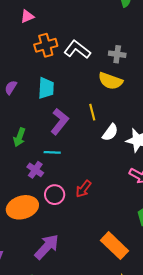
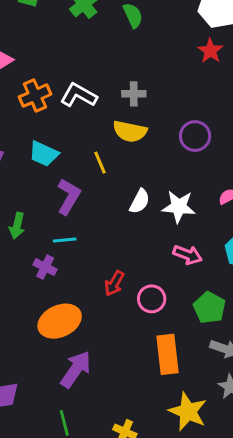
cyan trapezoid: (46, 88) -> (44, 154), turned 120
yellow line: (92, 112) -> (100, 163), moved
pink circle: (55, 195) -> (152, 299), moved
orange ellipse: (22, 207) -> (60, 321), moved
orange rectangle: (114, 246) -> (168, 354), turned 48

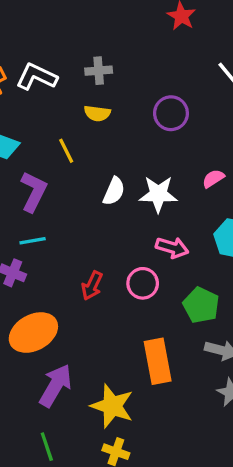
yellow semicircle: (130, 131) -> (97, 113), size x0.7
pink circle: (152, 299) -> (143, 283), moved
yellow star: (188, 412) -> (112, 406), moved

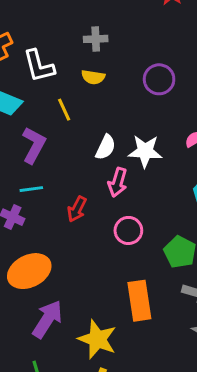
white L-shape: (37, 77) -> (39, 66), moved, turned -132
pink arrow: (172, 248) -> (118, 182), moved, turned 88
red arrow: (92, 286) -> (77, 209), moved

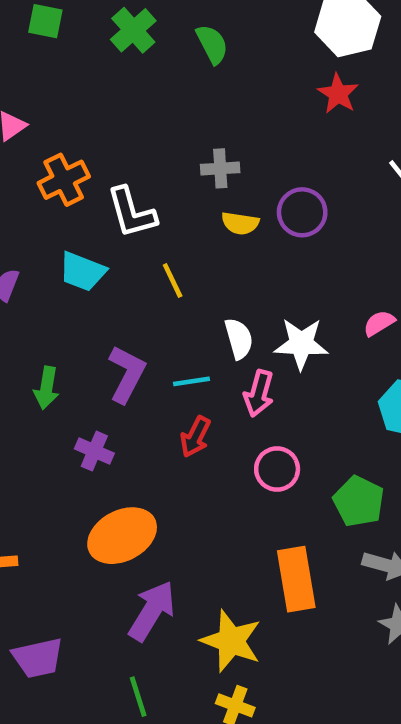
yellow semicircle: (93, 77) -> (240, 223), moved
purple circle: (159, 79) -> (302, 212), moved
purple L-shape: (34, 145) -> (127, 374), moved
white semicircle: (106, 147) -> (239, 339), turned -40
cyan line: (31, 189) -> (192, 381), moved

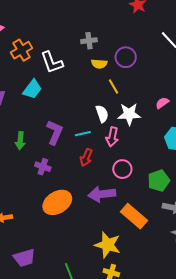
cyan trapezoid: (82, 271) -> (32, 89), turned -70
yellow line: (173, 280) -> (113, 87), moved
green pentagon: (359, 501) -> (159, 181), turned 30
orange rectangle: (296, 579) -> (134, 216), turned -36
purple arrow: (152, 611) -> (102, 194), moved, turned -124

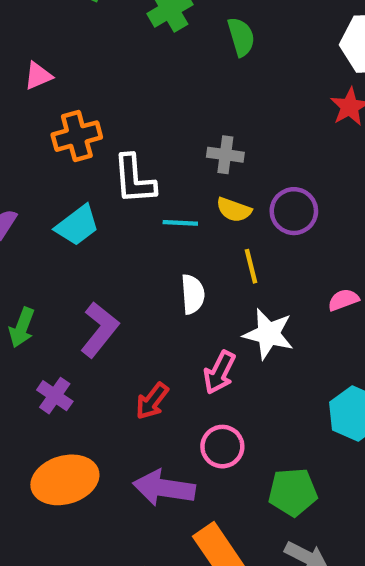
pink semicircle: (162, 103) -> (343, 300), moved
white semicircle: (102, 114) -> (193, 294), moved
cyan line: (83, 134) -> (180, 223), moved

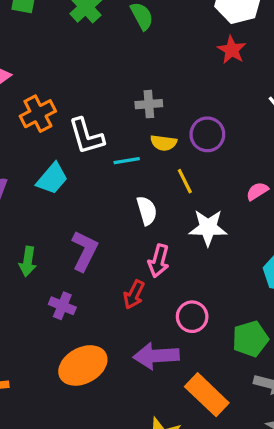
pink arrow: (219, 372) -> (159, 261), moved

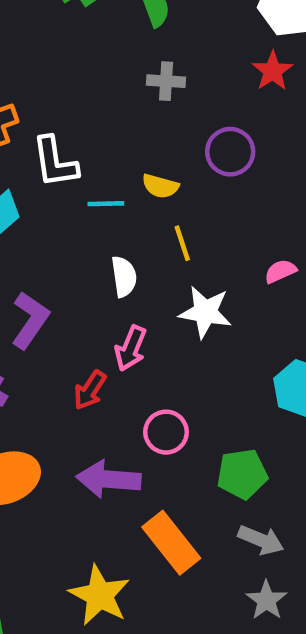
gray cross: (149, 104) -> (166, 81), moved
purple circle: (207, 134) -> (230, 152), moved

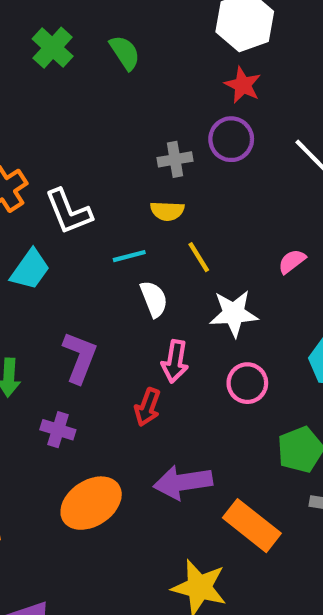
gray cross: (166, 81) -> (175, 159), moved
purple circle: (230, 152) -> (231, 139), moved
cyan line: (106, 204) -> (129, 256), moved
pink circle: (166, 432) -> (247, 383), moved

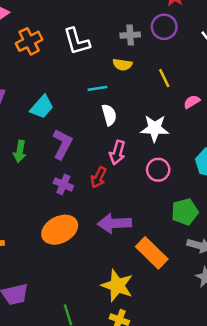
white L-shape: (68, 212) -> (77, 41), moved
yellow line: (199, 257) -> (164, 78), moved
cyan trapezoid: (30, 269) -> (42, 107), moved
purple cross: (58, 430) -> (63, 184), moved

